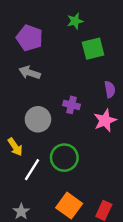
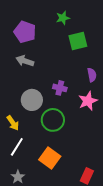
green circle: (64, 158) -> (53, 120), moved
white line: (32, 170) -> (17, 147), moved
orange square: (69, 206) -> (50, 158), moved

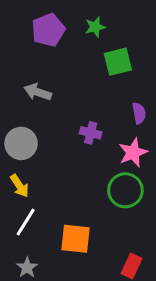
purple pentagon: (25, 32) -> (48, 30), moved, turned 30
gray circle: (32, 100) -> (21, 143), moved
green circle: (53, 120) -> (125, 190), moved
orange square: (50, 158) -> (75, 239), turned -30

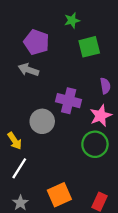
purple pentagon: (48, 30) -> (36, 42), moved, turned -30
purple cross: (91, 133) -> (69, 101), size x1.5
gray circle: (21, 143) -> (42, 121), moved
orange square: (75, 239) -> (59, 195), moved, turned -30

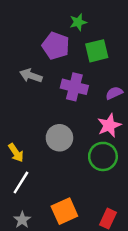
purple pentagon: (36, 42) -> (56, 46), moved
purple semicircle: (105, 86) -> (114, 93), turned -105
purple cross: (69, 101) -> (74, 87), moved
gray circle: (42, 121) -> (59, 138), moved

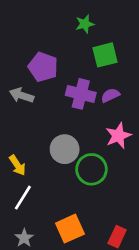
purple pentagon: (56, 46) -> (43, 67), moved
gray arrow: (31, 76) -> (21, 95), moved
purple semicircle: (114, 93) -> (110, 95), moved
green circle: (103, 156) -> (91, 169), moved

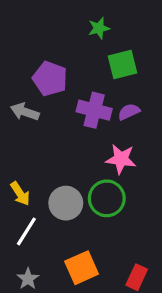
pink star: (118, 136) -> (121, 159), moved, turned 30
gray circle: (65, 149) -> (66, 203), moved

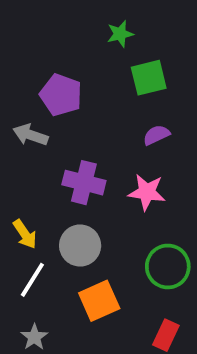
purple cross: (94, 110) -> (84, 183), moved
green circle: (107, 198) -> (168, 266), moved
orange square: (82, 268) -> (99, 301), moved

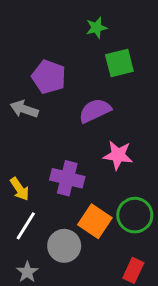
purple semicircle: (156, 135) -> (95, 111), moved, size x1.5
purple cross: (84, 183) -> (67, 178), moved
gray circle: (80, 246) -> (64, 246), moved
orange square: (99, 301) -> (95, 221), moved, turned -32

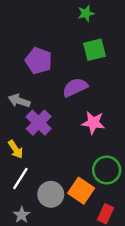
green star: (96, 28) -> (86, 13), moved
gray arrow: (24, 109) -> (19, 101), moved
purple cross: (67, 178) -> (39, 123), moved, turned 30
orange square: (95, 221) -> (81, 191), moved

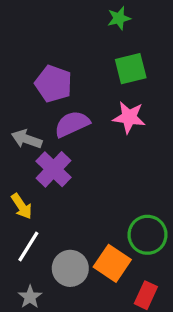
purple semicircle: (75, 87) -> (72, 124), moved
pink star: (93, 123) -> (129, 117), moved

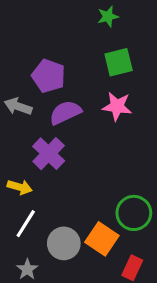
gray arrow: (27, 139) -> (18, 106), moved
yellow arrow: (22, 206) -> (20, 187), turned -40

